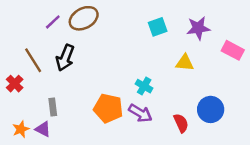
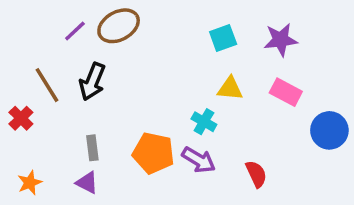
pink rectangle: (233, 50) -> (286, 92), moved
yellow triangle: (185, 63) -> (230, 89), moved
gray rectangle: (53, 107) -> (92, 148), moved
blue circle: (211, 109) -> (329, 130), moved
purple triangle: (43, 129) -> (87, 183), moved

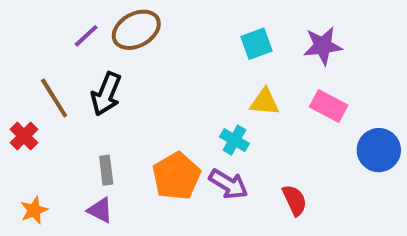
orange pentagon: (153, 153) -> (176, 176), turned 30

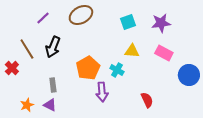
brown ellipse: (136, 30) -> (81, 15), moved
orange pentagon: (176, 176) -> (88, 68), moved
purple arrow: (228, 184) -> (102, 92), moved, turned 54
orange star: (34, 210) -> (27, 105), moved

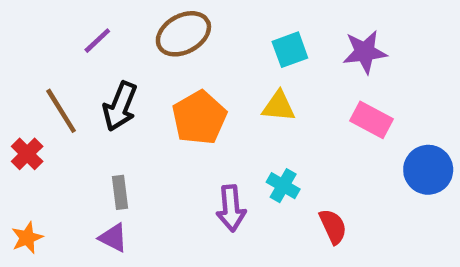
yellow triangle: (132, 51) -> (279, 106), moved
orange pentagon: (88, 68) -> (199, 118), moved
cyan cross: (117, 70) -> (283, 186), moved
orange star: (27, 105) -> (27, 238), moved

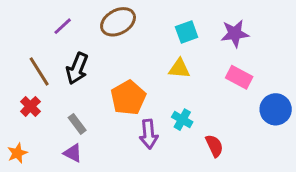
orange pentagon: (199, 118) -> (128, 98), moved
red cross: (27, 154) -> (30, 106), moved
gray rectangle: (120, 192) -> (77, 124), turned -30

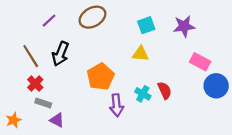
pink rectangle: (239, 77) -> (200, 62), moved
red cross: (30, 106) -> (35, 84), moved
gray rectangle: (77, 124) -> (43, 103), moved, turned -35
red semicircle: (214, 146) -> (165, 90), moved

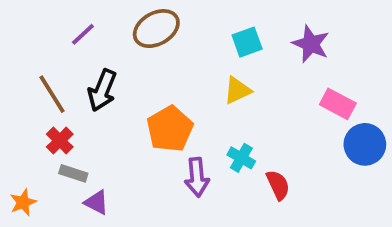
purple star: (184, 26) -> (311, 44), turned 30
yellow triangle: (141, 54) -> (237, 90), turned -30
red semicircle: (165, 90) -> (278, 185), moved

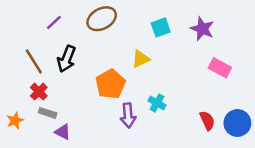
yellow triangle: (237, 90) -> (141, 59), moved
blue circle: (365, 144) -> (237, 123), moved
red semicircle: (278, 185) -> (207, 121), moved
orange star: (23, 202) -> (15, 121), moved

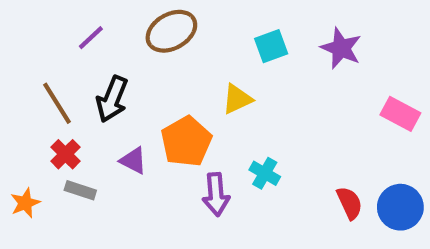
pink rectangle: (220, 68) -> (400, 114), moved
purple triangle: (63, 132) -> (133, 161), moved

